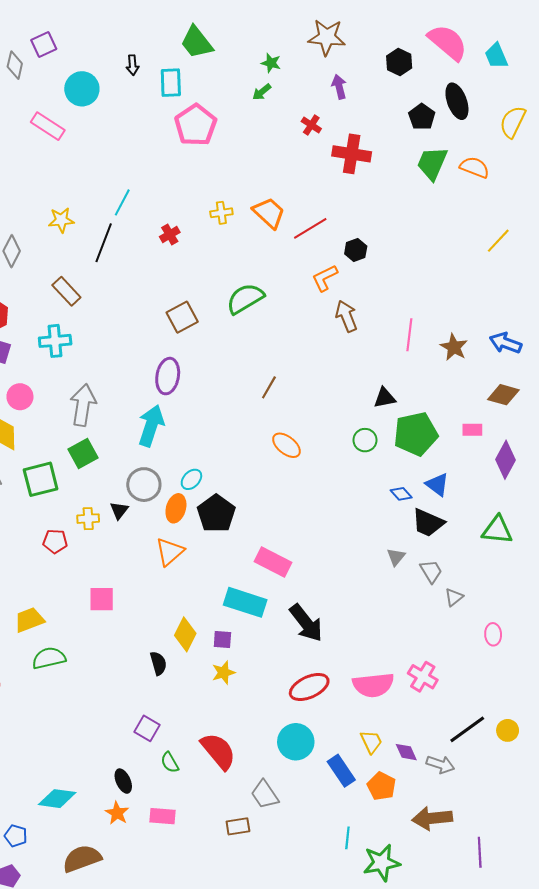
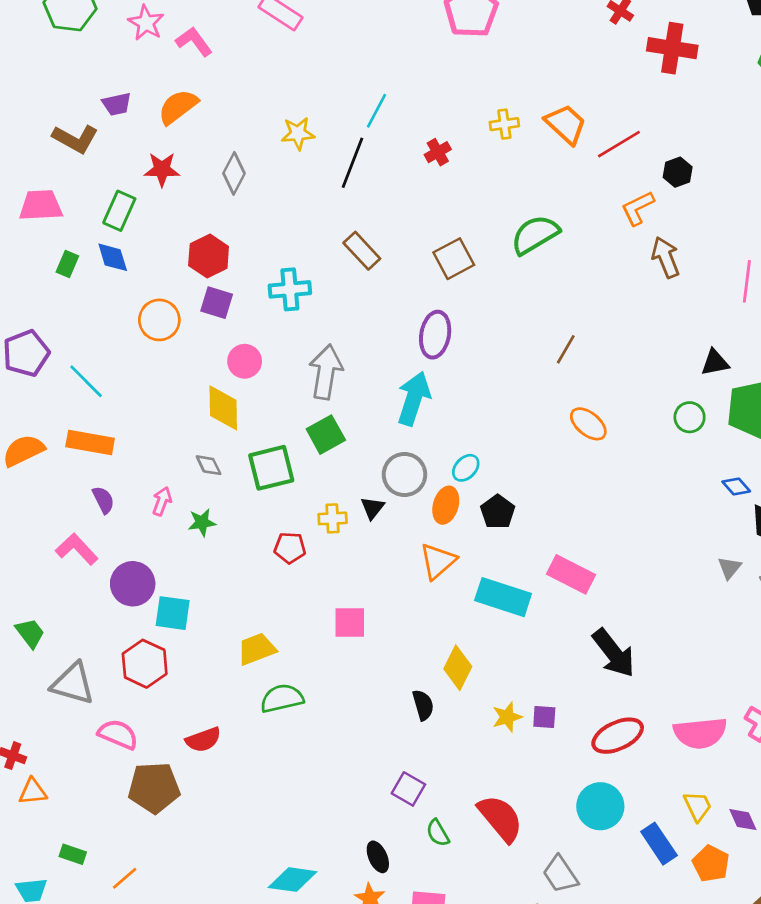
brown rectangle: (66, 291) -> (362, 251), moved
black pentagon: (216, 513) -> (498, 512), size x0.7
cyan rectangle: (245, 602) -> (503, 597), moved
purple square: (222, 639) -> (544, 717), moved

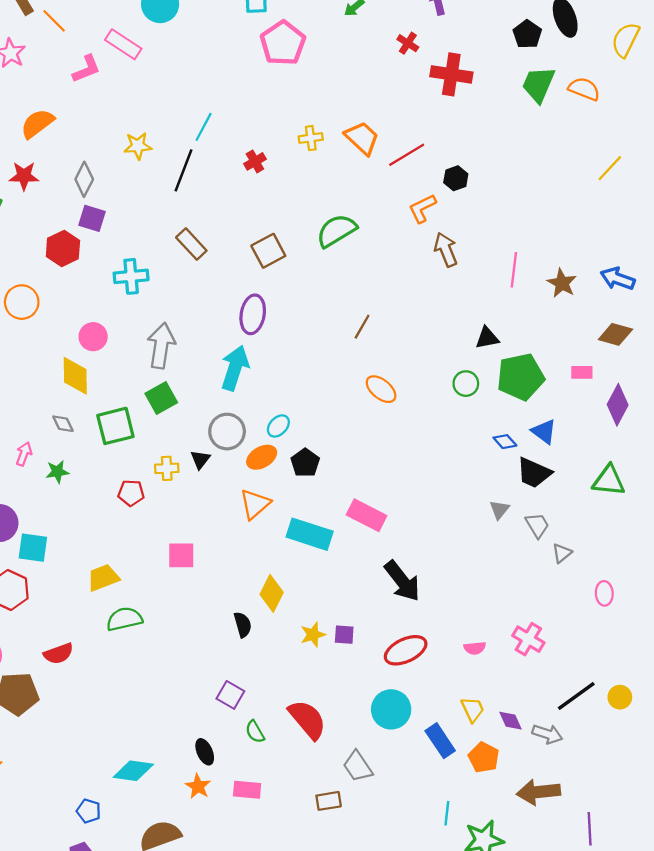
pink L-shape: (194, 42) -> (86, 69), moved, turned 104
purple square: (217, 303) -> (92, 218), moved
orange ellipse: (446, 505) -> (262, 457), turned 44
pink semicircle: (700, 733) -> (475, 648), size x0.5

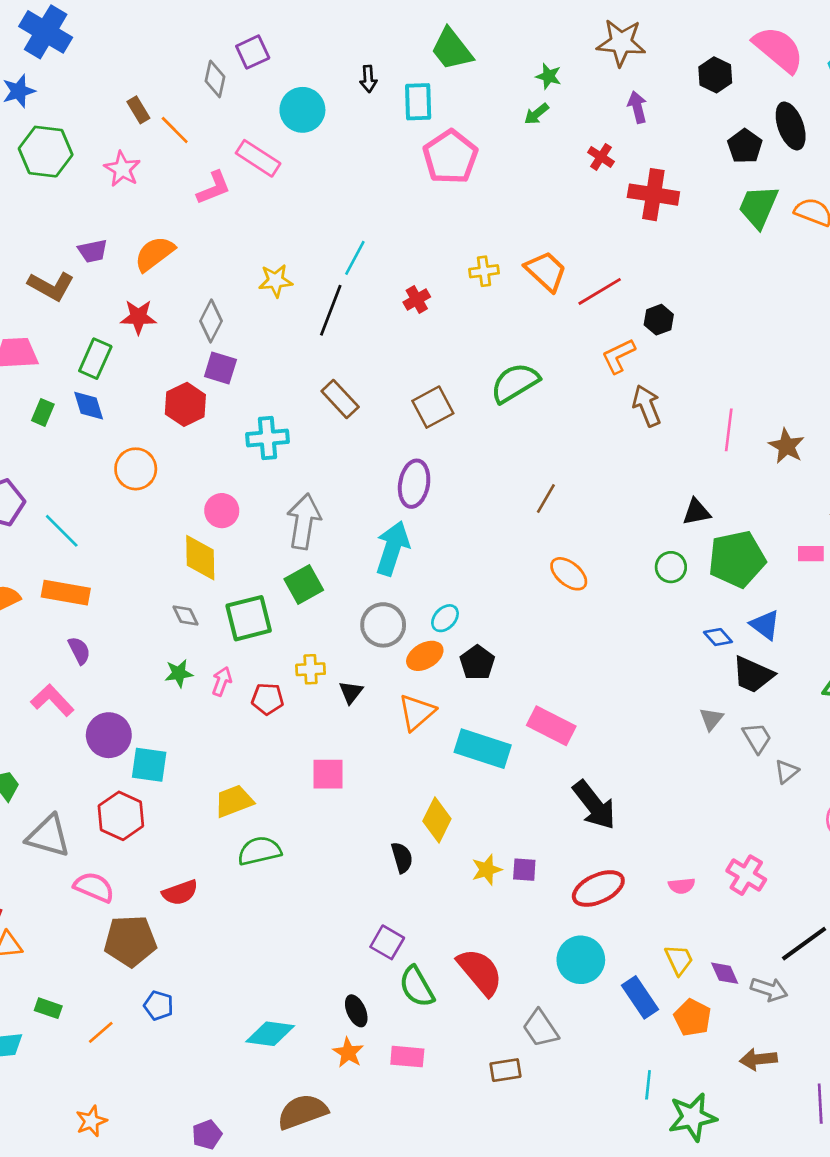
pink arrow: (24, 454) -> (222, 681), moved
black triangle: (200, 459) -> (351, 692), moved
green semicircle: (255, 732) -> (417, 987), size x1.5
brown arrow: (538, 792) -> (758, 1059), size x0.7
blue pentagon: (89, 811) -> (159, 1005), moved

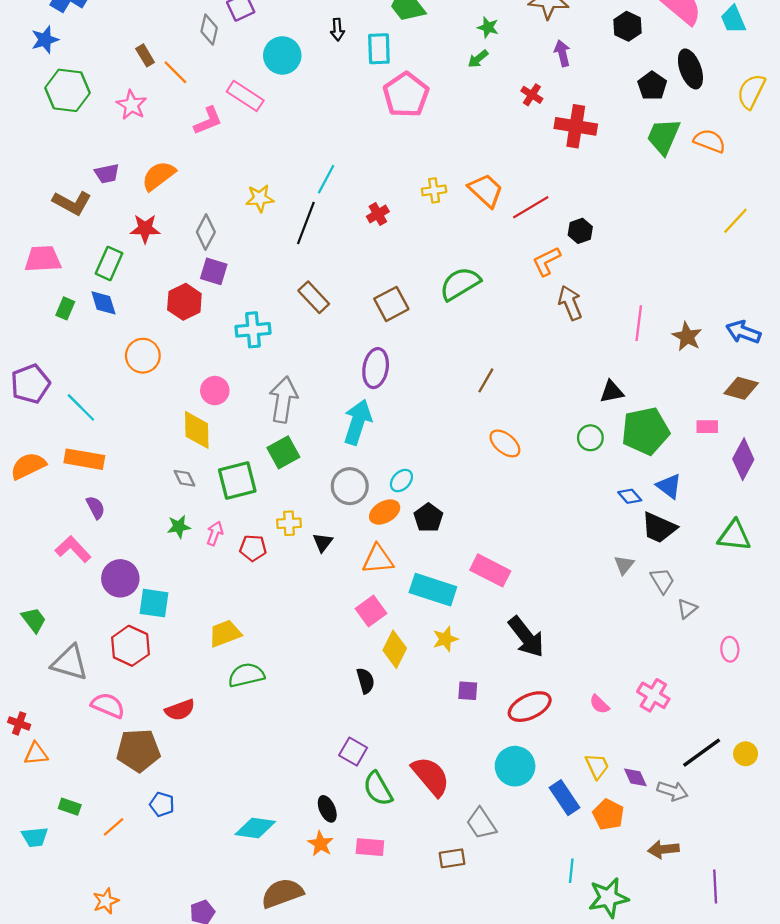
orange triangle: (417, 712) -> (378, 559), turned 36
pink square: (328, 774) -> (371, 611), moved, turned -36
yellow star: (487, 870) -> (445, 639), moved
pink semicircle: (682, 886) -> (599, 704), turned 50

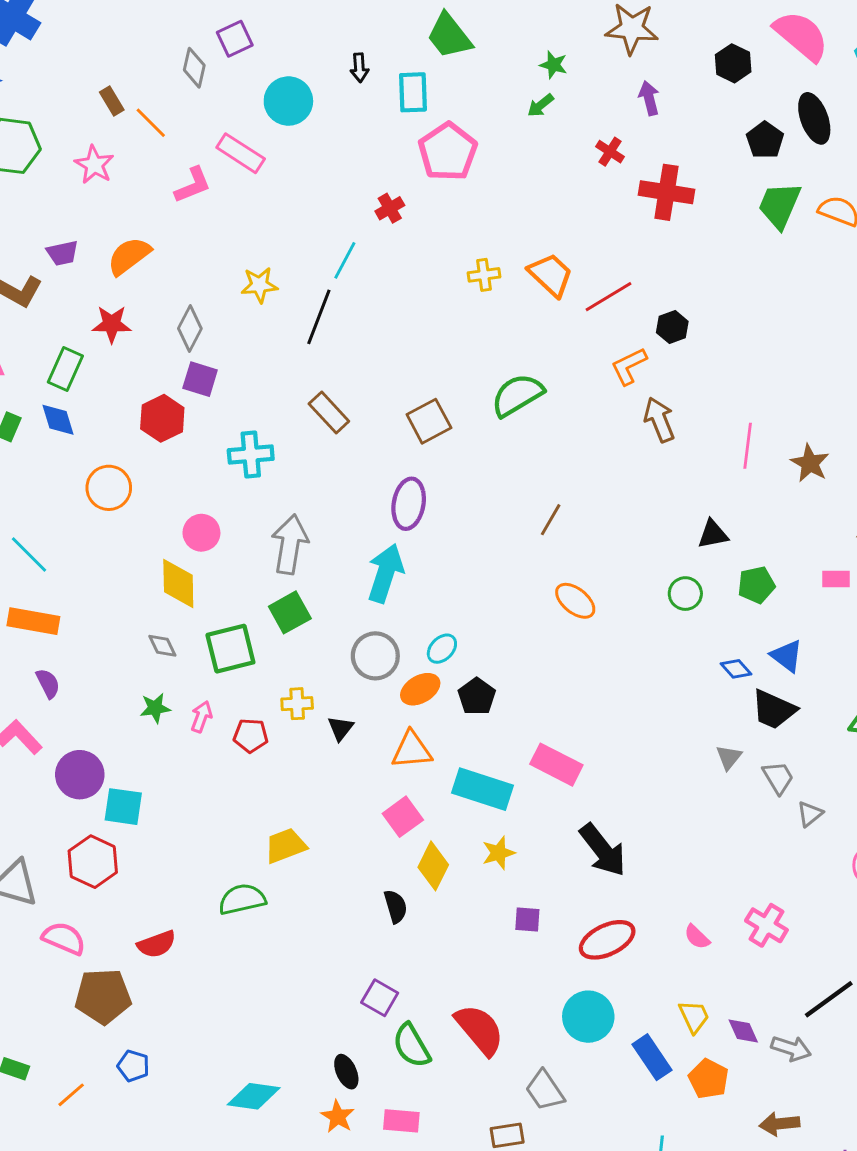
red cross: (378, 214) -> (390, 208), moved
green pentagon: (645, 431) -> (756, 585), size x0.6
yellow trapezoid: (225, 633) -> (285, 846), moved

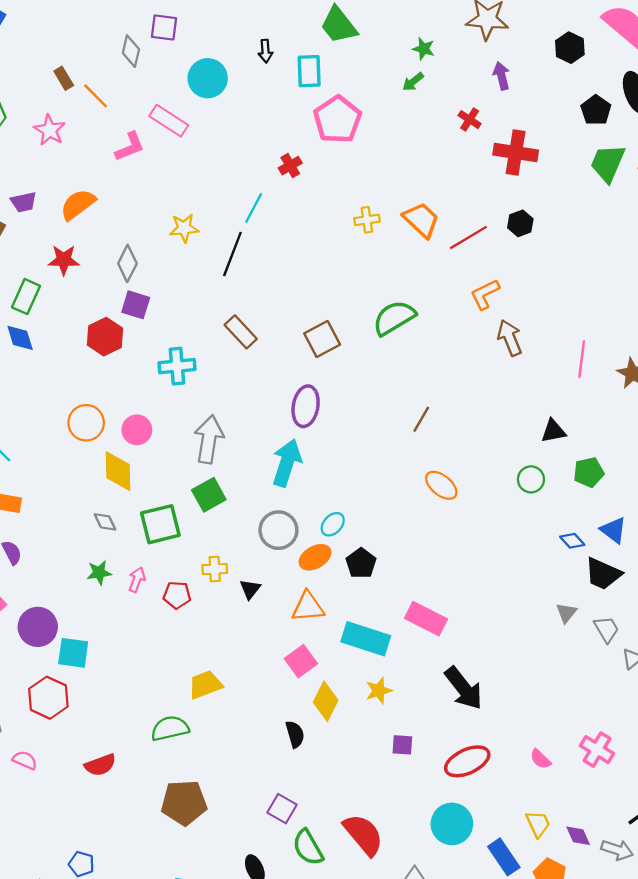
purple square: (235, 39) -> (164, 27), turned 32
black hexagon: (672, 327) -> (520, 223), moved
orange circle: (109, 488) -> (86, 423), moved
pink semicircle: (64, 938) -> (25, 760), size x0.7
brown pentagon: (103, 996) -> (184, 803), moved

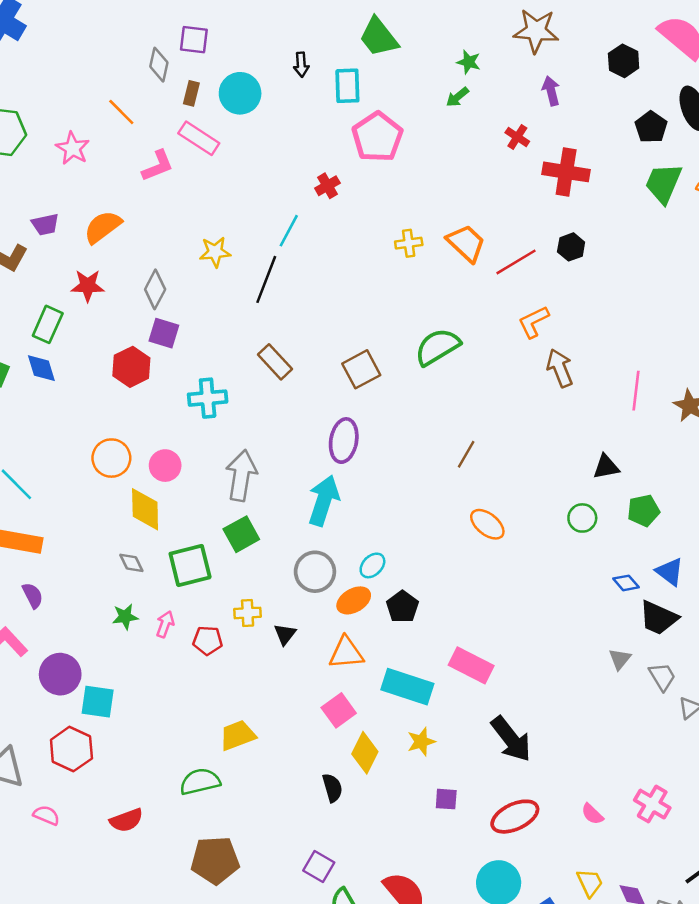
brown rectangle: (64, 78) -> (191, 93), moved, turned 45

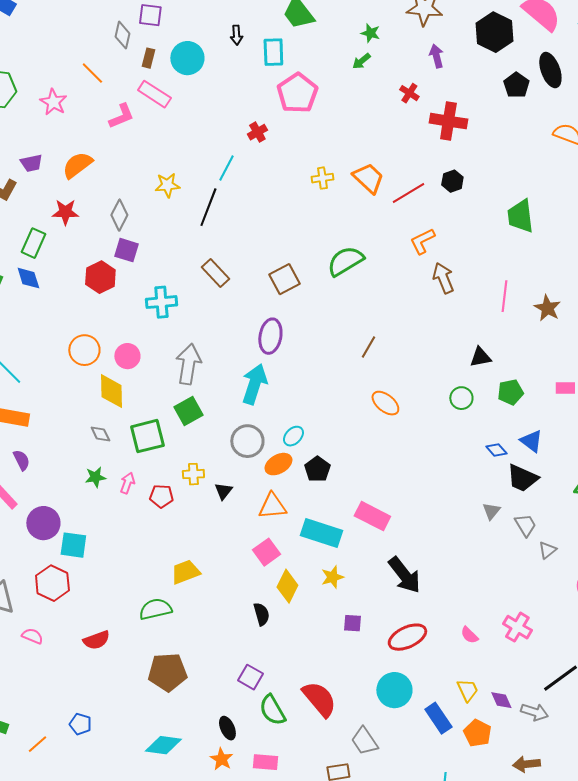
black hexagon: (624, 61) -> (494, 32), size x1.5
green trapezoid: (663, 183) -> (520, 216), moved, turned -30

